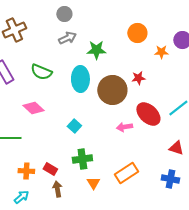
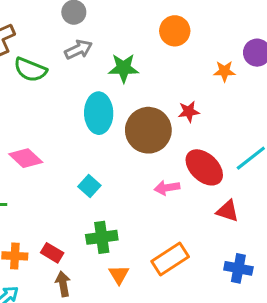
orange circle: (137, 33) -> (175, 31), moved
green semicircle: (41, 72) -> (30, 70), moved
red triangle: (176, 148) -> (228, 211), moved

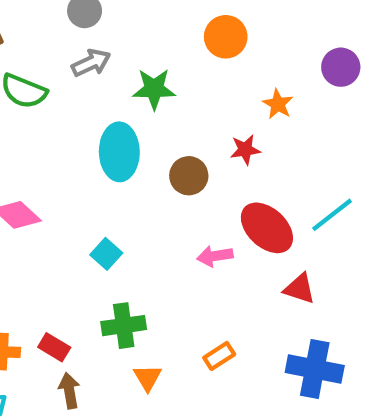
orange star: (224, 71) -> (278, 104), moved, turned 30
brown circle: (148, 130) -> (189, 176), size x0.6
orange rectangle: (170, 259) -> (219, 356), size x0.6
blue cross: (238, 268) -> (315, 369), size x1.4

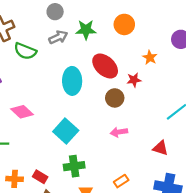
green star: (154, 89) -> (86, 30), moved
brown circle: (189, 176) -> (115, 98), moved
red ellipse: (267, 228) -> (105, 66), moved
cyan square: (106, 254) -> (66, 131), size x1.6

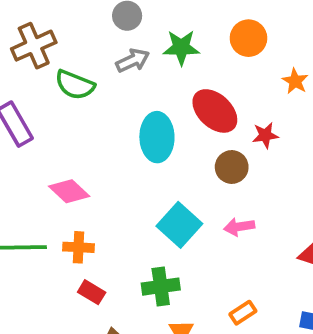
orange star: (150, 57) -> (295, 81), moved
cyan square: (66, 131) -> (179, 225), moved
red rectangle: (40, 177) -> (92, 292), moved
orange cross: (15, 179) -> (79, 247), moved

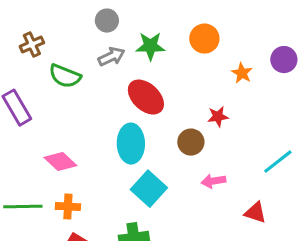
brown cross: (34, 46) -> (32, 45), size x0.7
red ellipse: (215, 111) -> (146, 97), moved
cyan ellipse: (157, 137) -> (131, 144), moved
pink arrow: (239, 227) -> (213, 181), moved

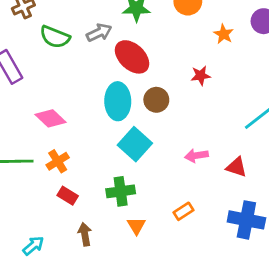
gray arrow: (111, 57) -> (99, 33), moved
brown circle: (191, 142) -> (156, 100), moved
pink arrow: (213, 181) -> (196, 156), moved
orange cross: (68, 207) -> (58, 161), turned -35

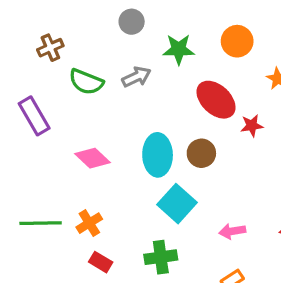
red ellipse: (132, 57) -> (216, 100), moved
pink diamond: (51, 118) -> (93, 158), moved
pink arrow: (196, 156) -> (232, 231), moved

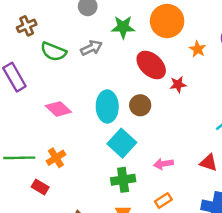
orange circle: (237, 41) -> (167, 21), size x1.4
green cross: (161, 257) -> (123, 180), moved
red rectangle: (101, 262) -> (40, 187), moved

